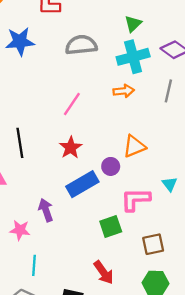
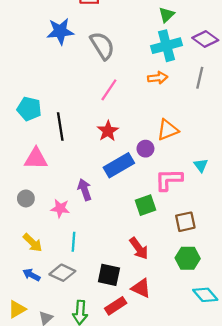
gray semicircle: (81, 45) -> (102, 46), moved, turned 64

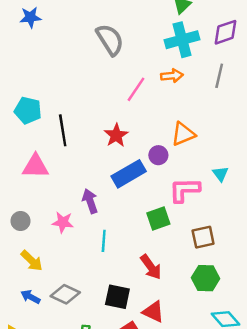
blue star: (60, 31) -> (30, 17), moved, size x0.7
purple diamond: (205, 39) -> (225, 32), turned -55
pink line: (109, 90) -> (136, 89), moved
gray circle: (26, 198) -> (21, 221), moved
cyan line: (73, 242) -> (104, 241), moved

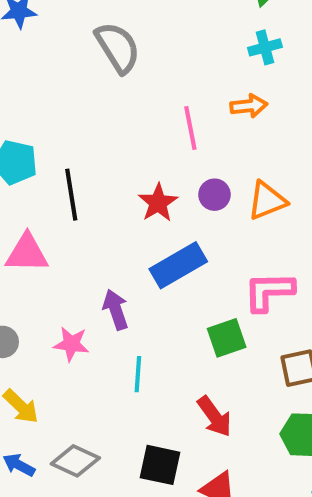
gray semicircle: (110, 40) -> (118, 47), moved
cyan cross: (182, 40) -> (265, 47), size x0.6
pink line: (136, 89) -> (190, 128), turned -45
purple circle: (158, 155) -> (214, 195), moved

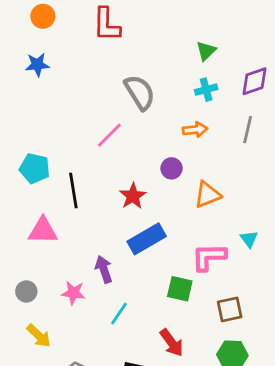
gray semicircle: (118, 47) -> (140, 92), moved
pink line: (190, 128) -> (109, 135), moved, turned 56
purple circle: (214, 195) -> (172, 168), moved
green square: (227, 338) -> (180, 289), turned 32
cyan line: (138, 374) -> (119, 314), turned 30

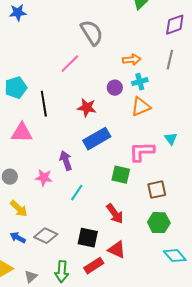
cyan cross: (206, 90) -> (140, 82), moved
cyan pentagon: (35, 168) -> (16, 88), turned -30
red star: (133, 196) -> (87, 108), turned -30

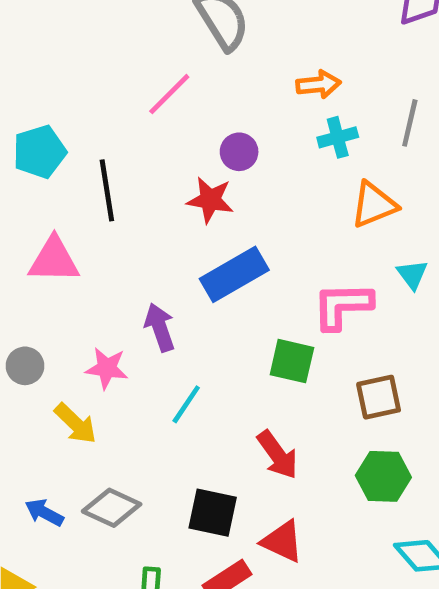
gray line: (170, 60) -> (410, 123), moved
purple circle: (115, 88) -> (239, 152), moved
orange triangle: (141, 107) -> (374, 205), moved
yellow arrow: (19, 209) -> (76, 424), moved

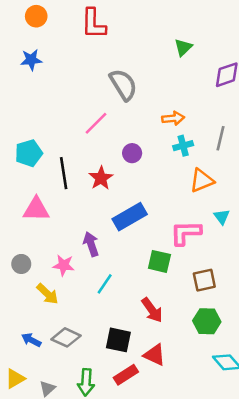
red star: (210, 200) -> (101, 178), moved, turned 30

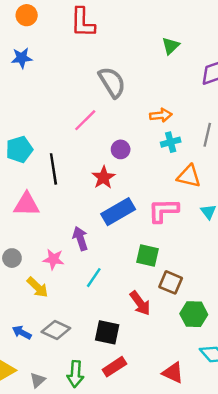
red star: (101, 178) -> (103, 177), moved
orange triangle: (202, 181) -> (189, 176), turned 35
pink L-shape: (186, 233) -> (163, 210), moved
brown square: (204, 280) -> (171, 282), moved, turned 35
red triangle: (154, 355) -> (173, 373), moved

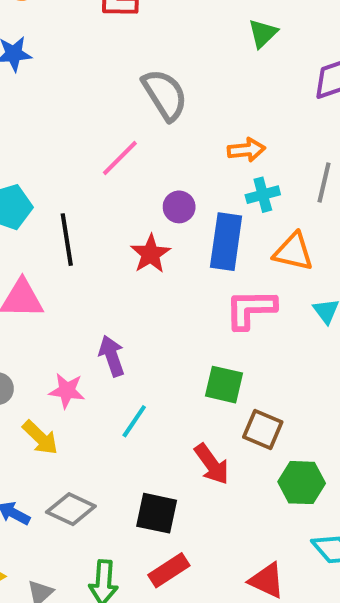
blue rectangle: (118, 212) -> (226, 242), moved, turned -52

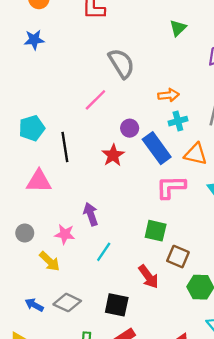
blue rectangle: (226, 242) -> (157, 148), turned -44

